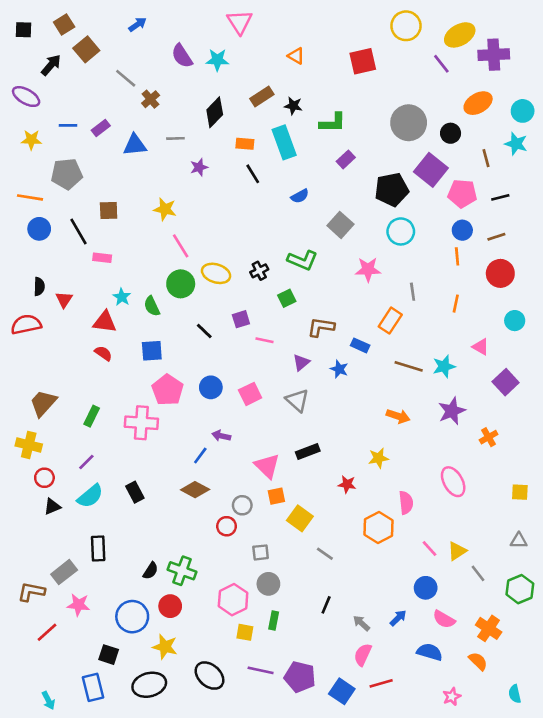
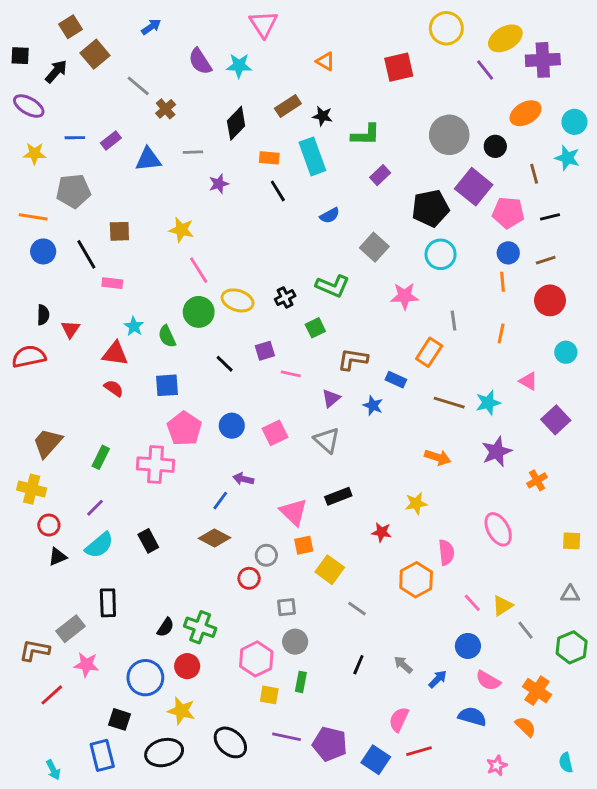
black square: (23, 30) -> (20, 56), moved
gray arrow: (361, 623) -> (403, 665), moved

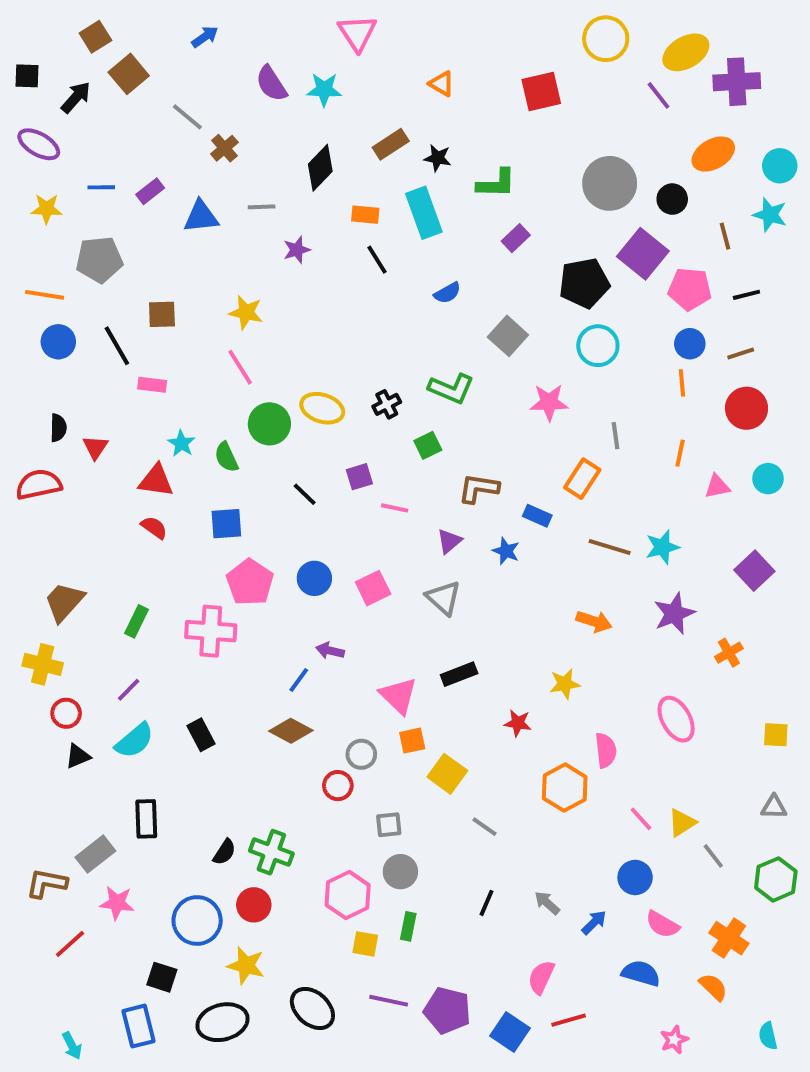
pink line: (199, 270) -> (240, 367), moved
pink triangle: (528, 381) -> (717, 486), moved, turned -42

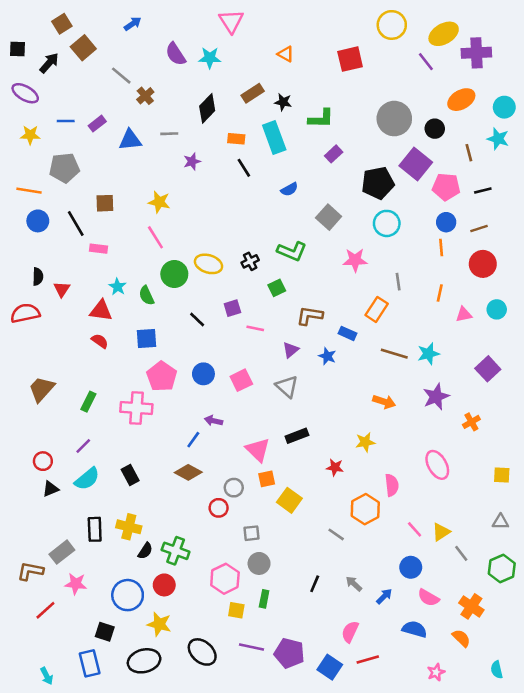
yellow cross: (43, 664) -> (129, 527), moved
gray line: (484, 827) -> (336, 534), moved

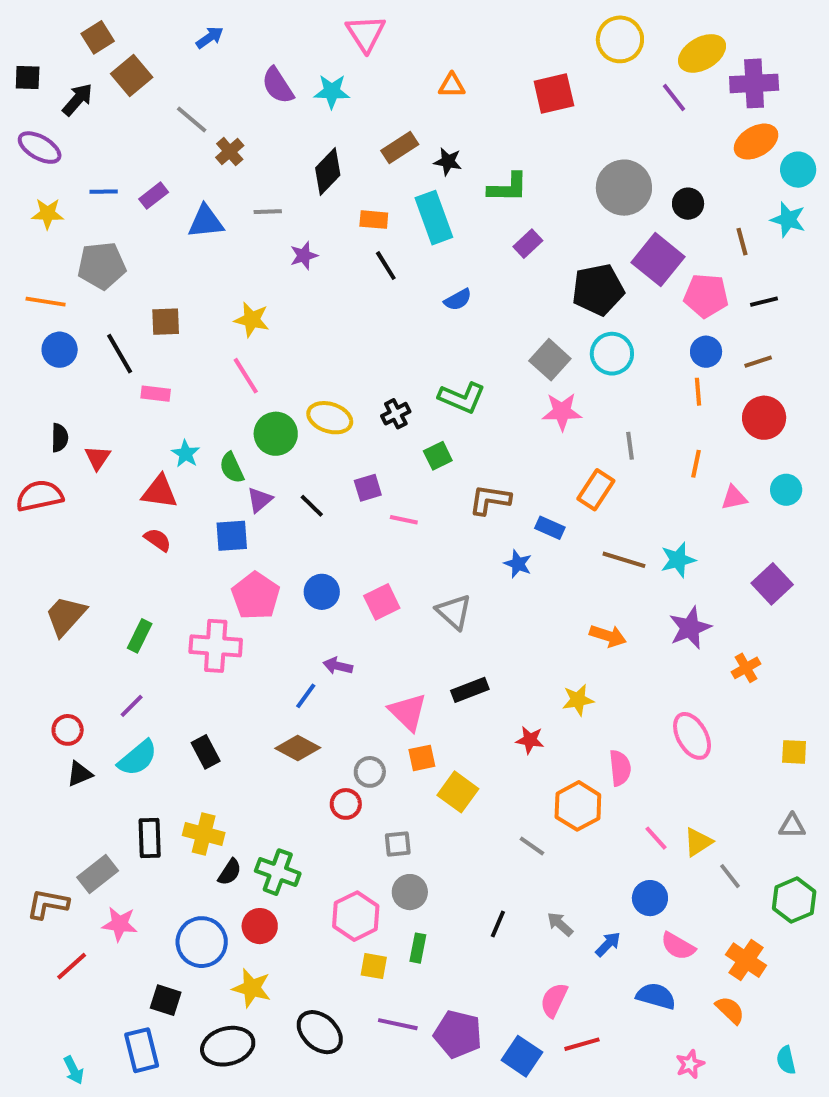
orange triangle: (286, 54) -> (452, 85), turned -30
orange ellipse: (461, 100) -> (756, 142), moved
gray square: (329, 217) -> (550, 360), moved
purple triangle: (291, 350) -> (260, 500), moved

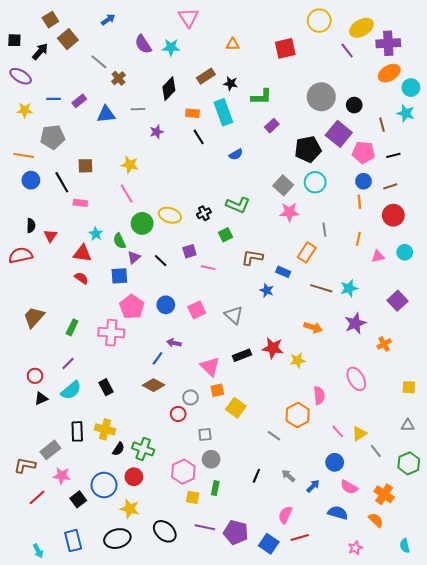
red star: (530, 740) -> (273, 348), moved, size x1.5
black square: (166, 1000) -> (78, 499), moved, turned 35

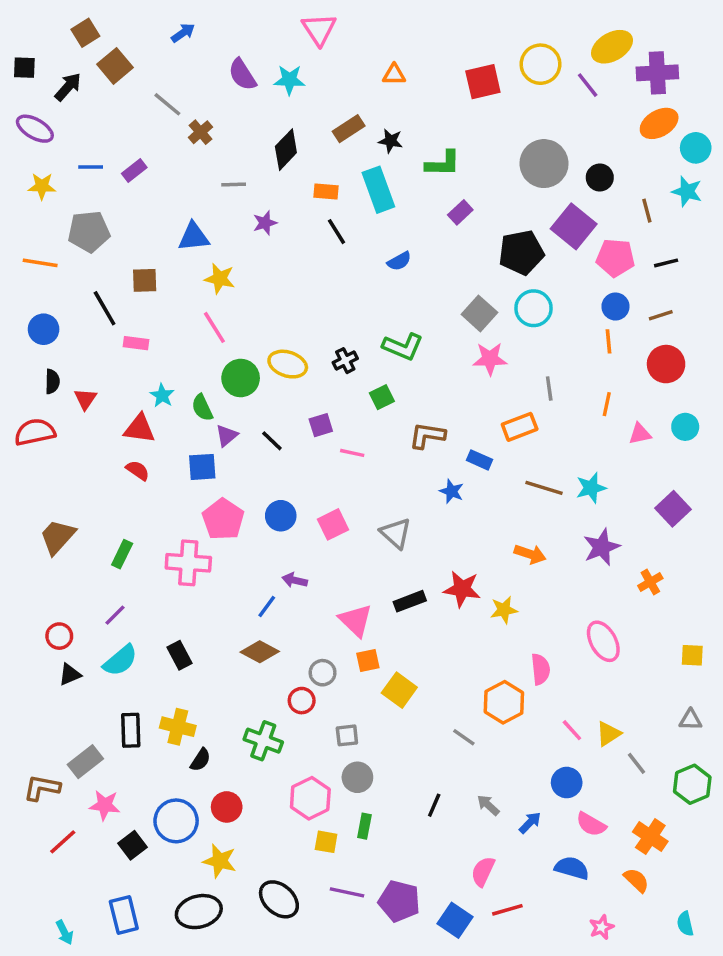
yellow circle: (319, 21) -> (540, 64), moved
blue triangle: (106, 114) -> (194, 237), moved
blue circle: (31, 180) -> (44, 329), moved
orange rectangle: (307, 252) -> (520, 427), turned 36
green cross: (143, 449) -> (263, 741), moved

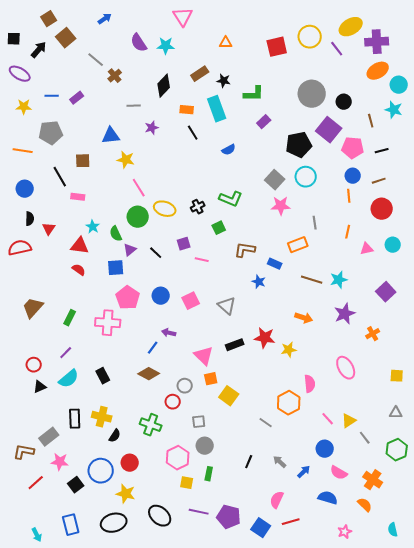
pink line: (214, 327) -> (139, 188), moved

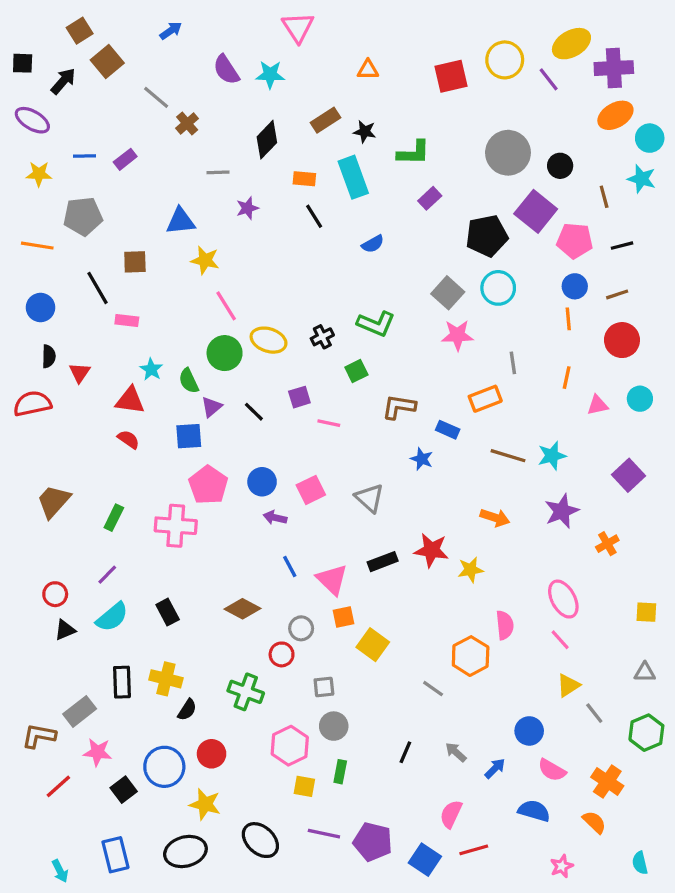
purple arrow: (169, 333) -> (275, 518), moved
blue line: (153, 348) -> (290, 566), moved, turned -64
pink line: (328, 419) -> (560, 640), moved

